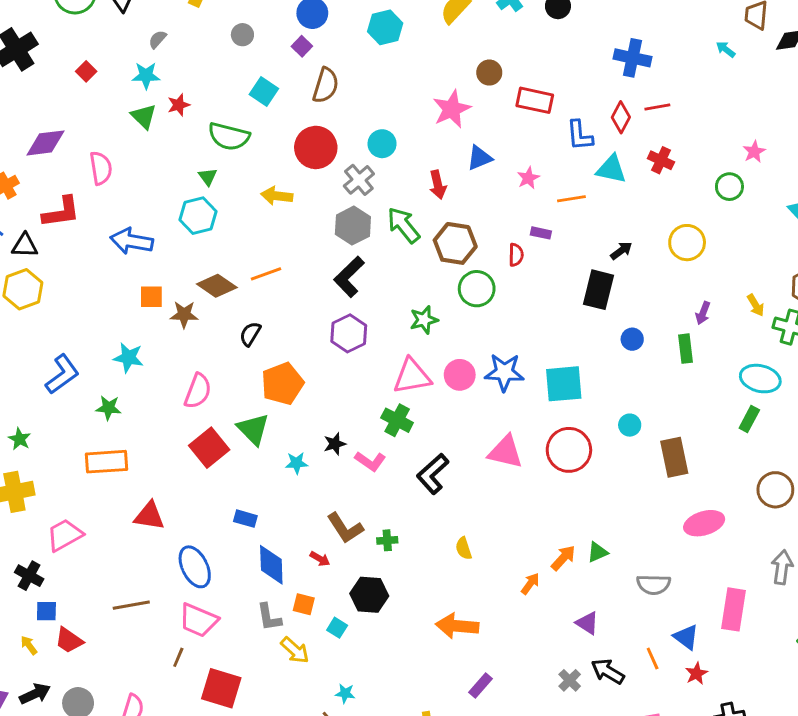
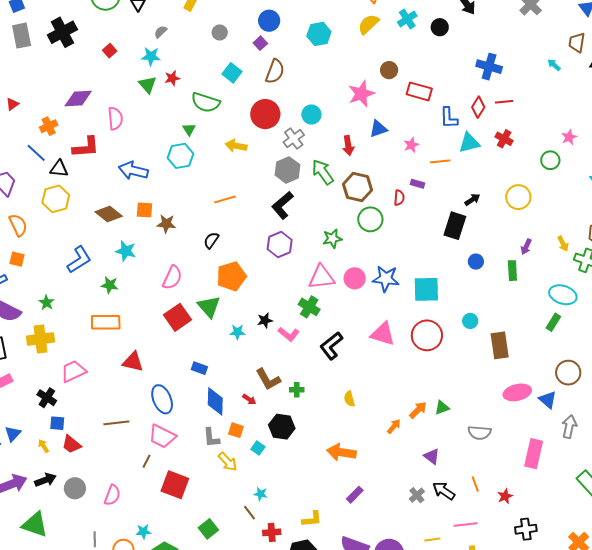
cyan triangle: (611, 169) -> (469, 143), turned -30
brown diamond: (217, 286) -> (109, 214), moved
blue triangle: (686, 637) -> (548, 400), moved

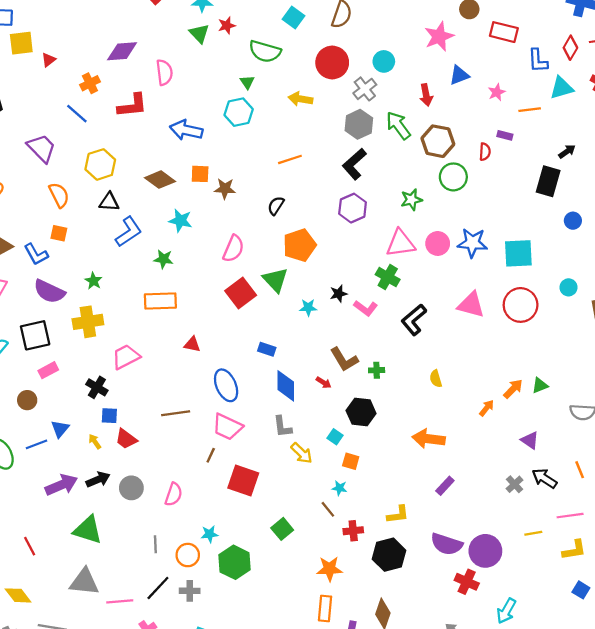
black triangle: (59, 169) -> (109, 202), moved
red triangle: (133, 362) -> (192, 344), size x0.7
orange square: (236, 430) -> (351, 461), moved

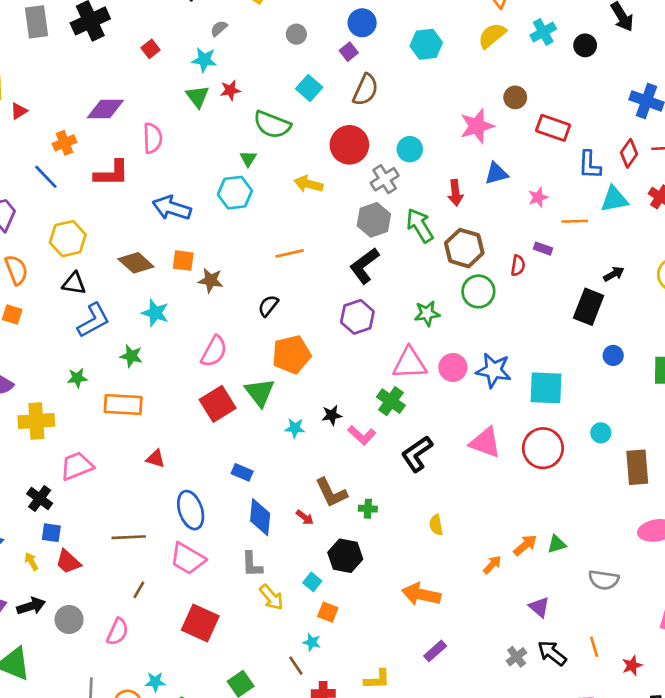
green star: (93, 281) -> (77, 378), moved, turned 30
brown line: (211, 455) -> (139, 590), moved

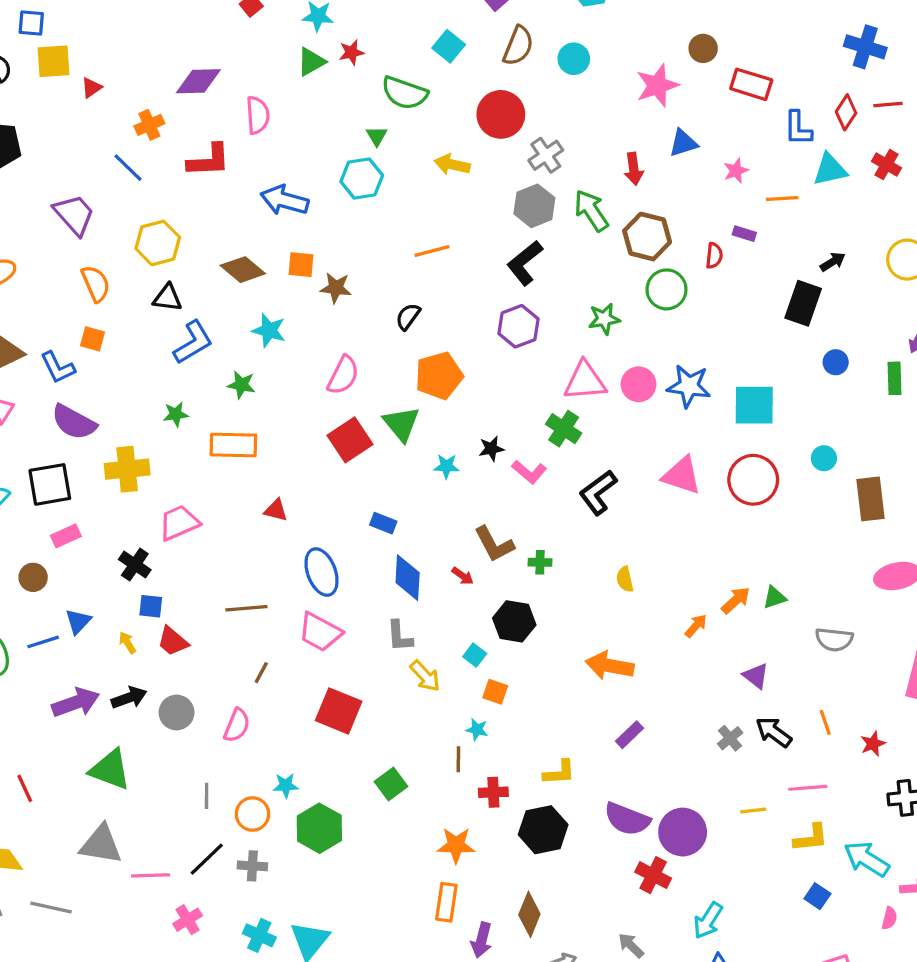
green triangle: (197, 96) -> (311, 62), turned 40
cyan circle: (410, 149) -> (574, 59), moved
brown line: (296, 666) -> (458, 759), turned 36

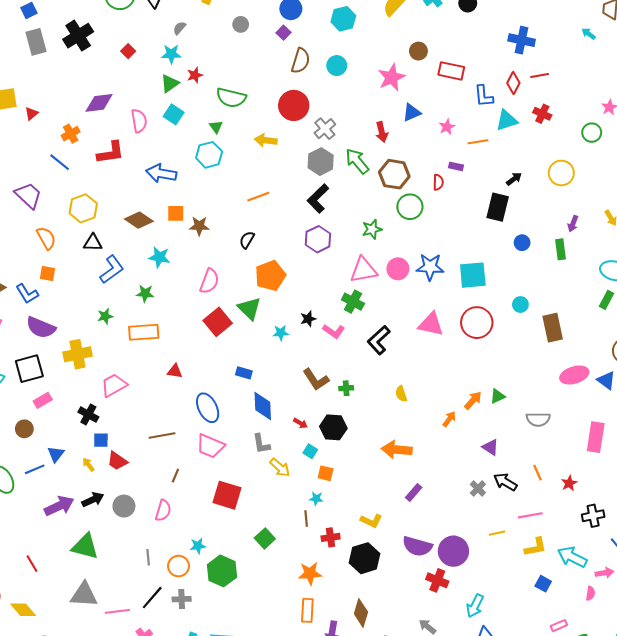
cyan square: (449, 46) -> (174, 114), moved
red arrow: (463, 576) -> (300, 423), moved
yellow L-shape: (559, 772) -> (371, 521), turned 35

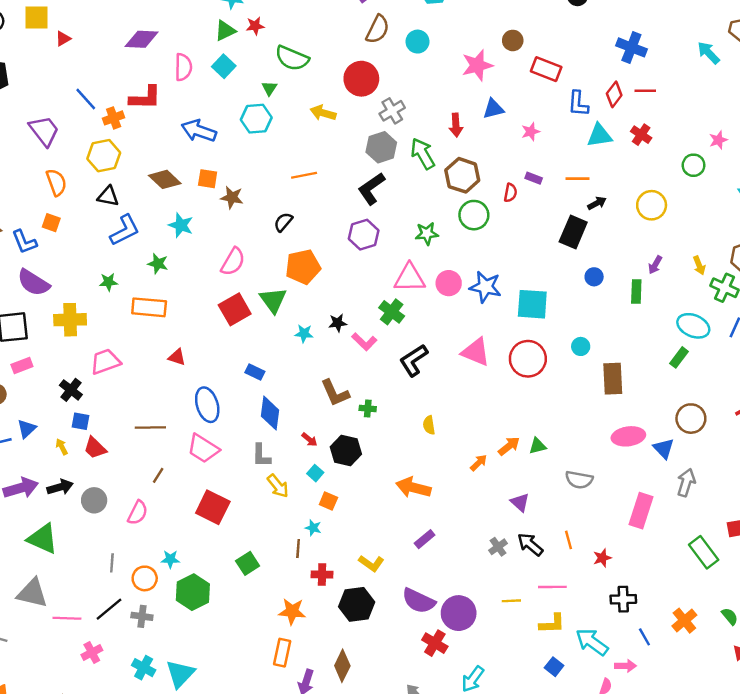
cyan arrow: (589, 34) -> (709, 53), size x1.5
orange cross: (71, 134) -> (114, 118), moved
orange line: (478, 142) -> (578, 179), moved

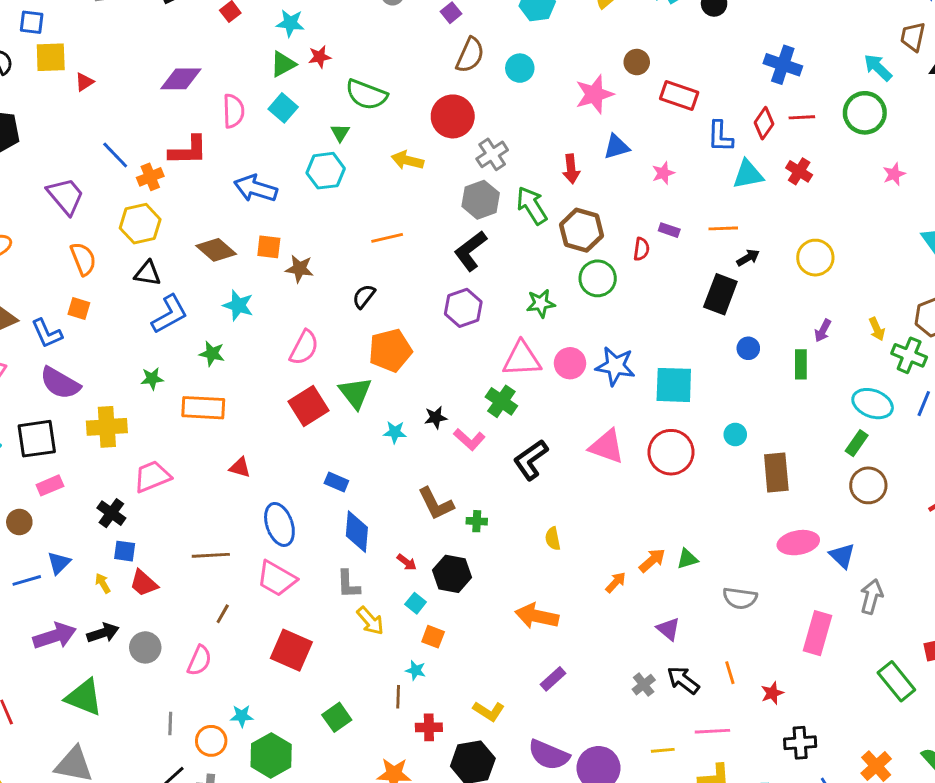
green circle: (694, 165) -> (865, 113), moved, size x1.5
brown circle: (691, 419) -> (868, 485), moved

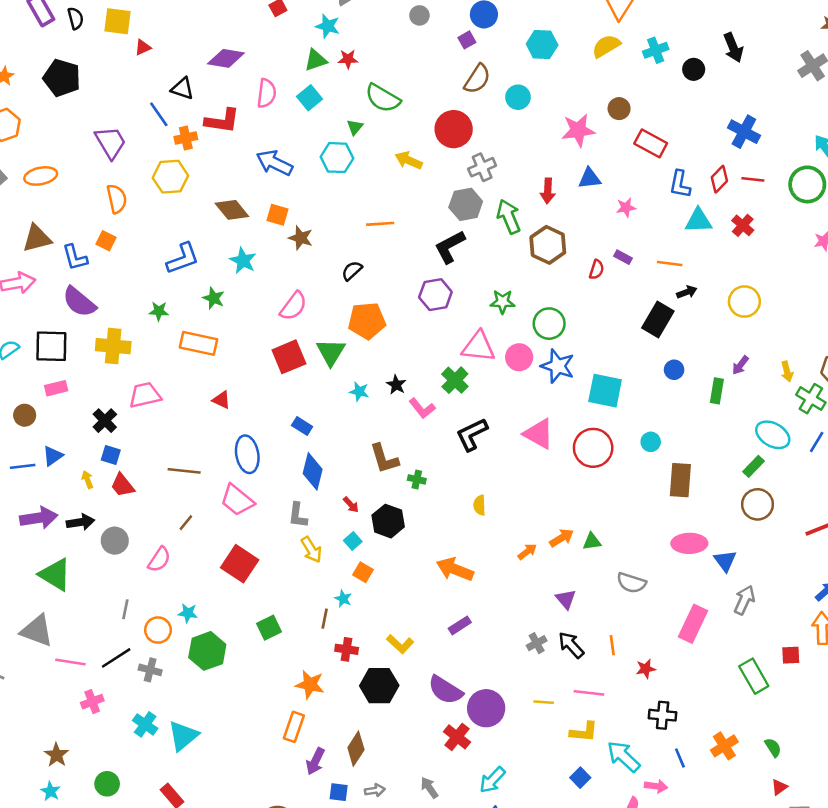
black triangle: (148, 273) -> (182, 89), moved
green circle: (598, 278) -> (549, 324), moved
black star: (436, 418) -> (396, 385), turned 30

